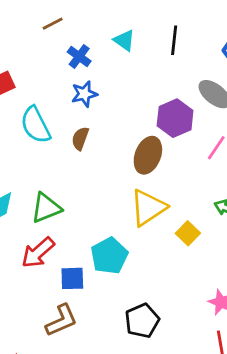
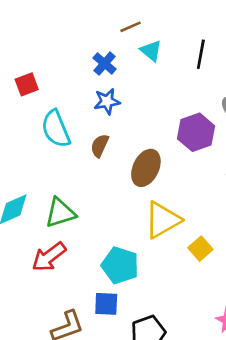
brown line: (53, 24) -> (130, 27), moved
brown ellipse: (148, 155) -> (146, 168), moved
cyan pentagon: (109, 256) -> (120, 265), turned -30
blue square: (72, 278) -> (106, 304), moved

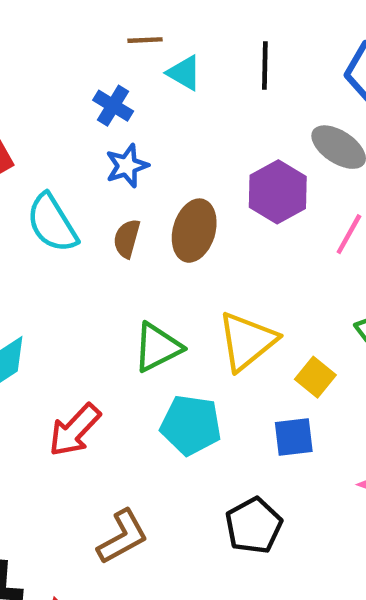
brown line: (130, 27) -> (145, 40), turned 30
brown ellipse: (146, 168) -> (194, 231), moved
green triangle: (60, 213) -> (157, 347), moved
blue square: (106, 304) -> (294, 437), moved

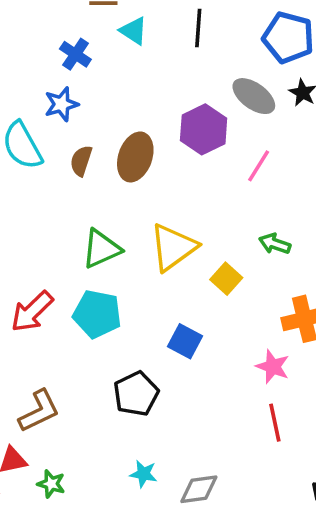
blue star: (127, 166) -> (61, 104), moved
cyan pentagon: (191, 425) -> (97, 314), moved
blue square: (294, 437) -> (185, 341), moved, turned 32
black pentagon: (254, 526) -> (136, 394), moved
brown L-shape: (123, 537) -> (39, 411), moved

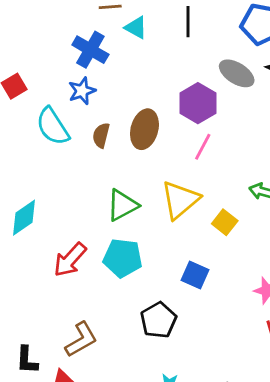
blue cross: (75, 54) -> (90, 50), size x1.4
pink line: (259, 166) -> (203, 147), moved

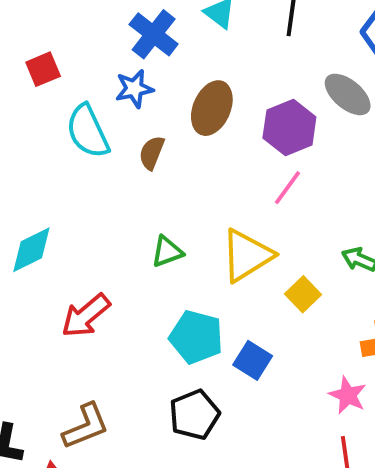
brown ellipse: (144, 129) -> (212, 108), moved
green triangle: (122, 205) -> (167, 252), size x0.7
cyan pentagon: (123, 258) -> (196, 337), moved

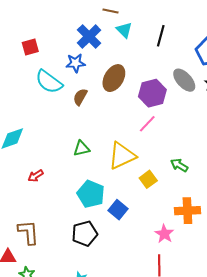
cyan semicircle: (88, 131) -> (49, 82), turned -36
red arrow: (86, 316) -> (36, 176), size x0.6
brown L-shape: (86, 426) -> (28, 232), turned -80

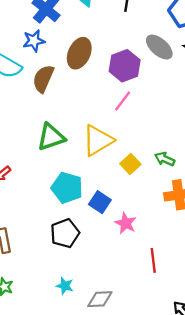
brown semicircle: (80, 97) -> (43, 79), size x1.4
green triangle: (82, 148) -> (51, 137), size x1.5
green arrow: (179, 165) -> (165, 159), moved
pink star: (164, 234) -> (126, 223), moved

